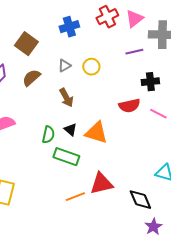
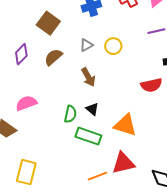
orange triangle: (96, 133) -> (125, 125), moved

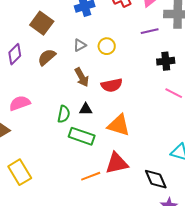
red semicircle: (151, 85) -> (112, 85), moved
black triangle: (92, 109) -> (86, 109), turned -40
yellow rectangle: (26, 172) -> (20, 172), turned -45

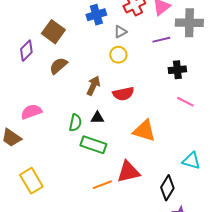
gray triangle: (80, 45) -> (120, 32), moved
purple diamond: (15, 54) -> (26, 51), moved
brown arrow: (82, 77) -> (93, 86), turned -126
orange triangle: (119, 125) -> (144, 131), moved
black diamond: (156, 179) -> (167, 188), turned 55

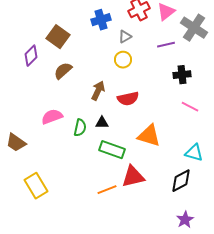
gray cross: (189, 23) -> (194, 28), turned 32
pink semicircle: (31, 112) -> (52, 117), moved
green rectangle: (93, 145) -> (112, 150), moved
cyan triangle: (191, 161) -> (194, 153), moved
black diamond: (167, 188) -> (181, 181), moved, turned 30

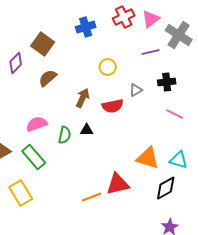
gray triangle: (125, 37) -> (136, 90), moved
orange triangle: (149, 136) -> (148, 158), moved
green rectangle: (112, 150) -> (34, 157), moved, turned 30

